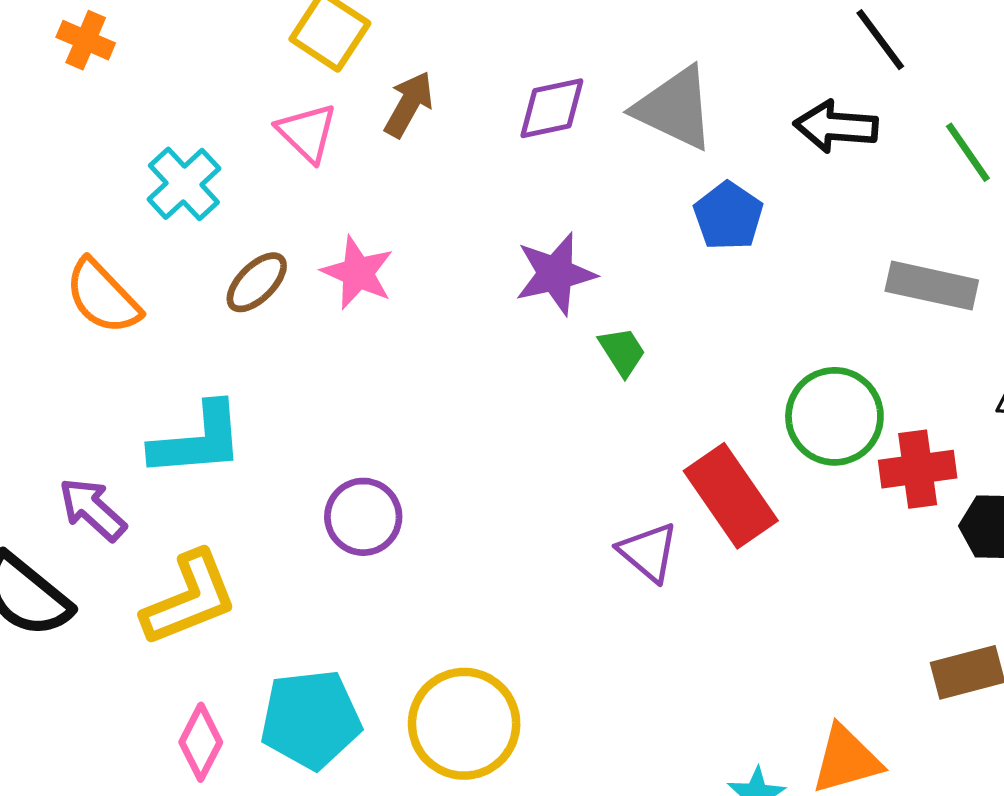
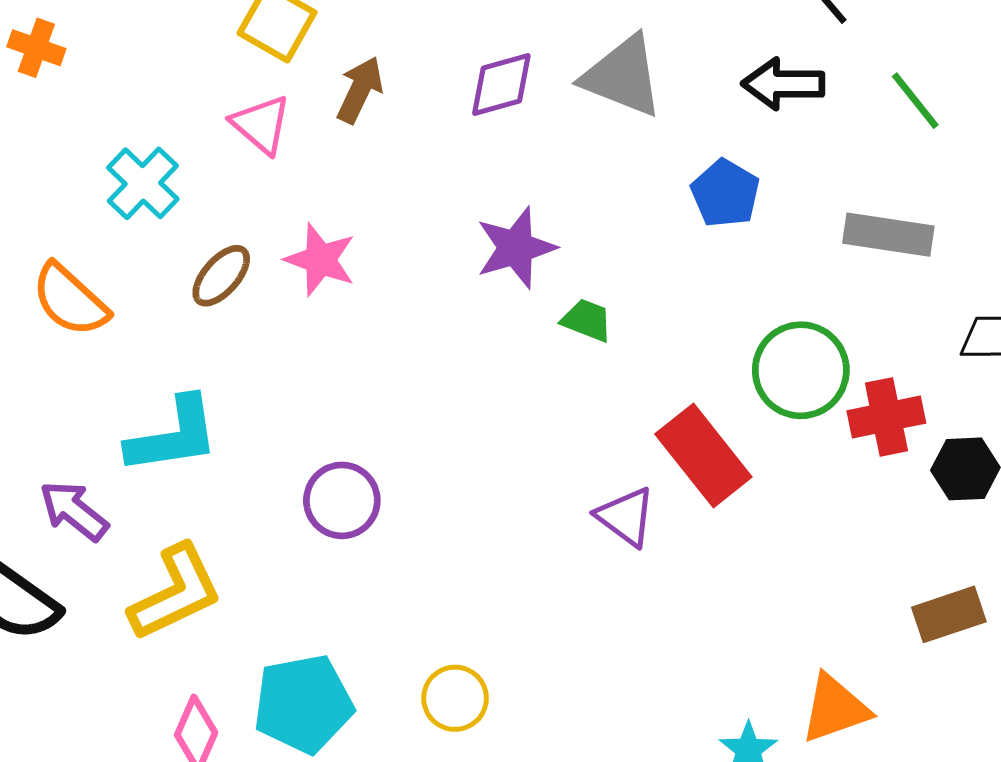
blue pentagon: (728, 216) -> (725, 193), moved
green trapezoid: (622, 352) -> (587, 320), turned -32
yellow circle: (464, 724) -> (455, 698), size x0.6

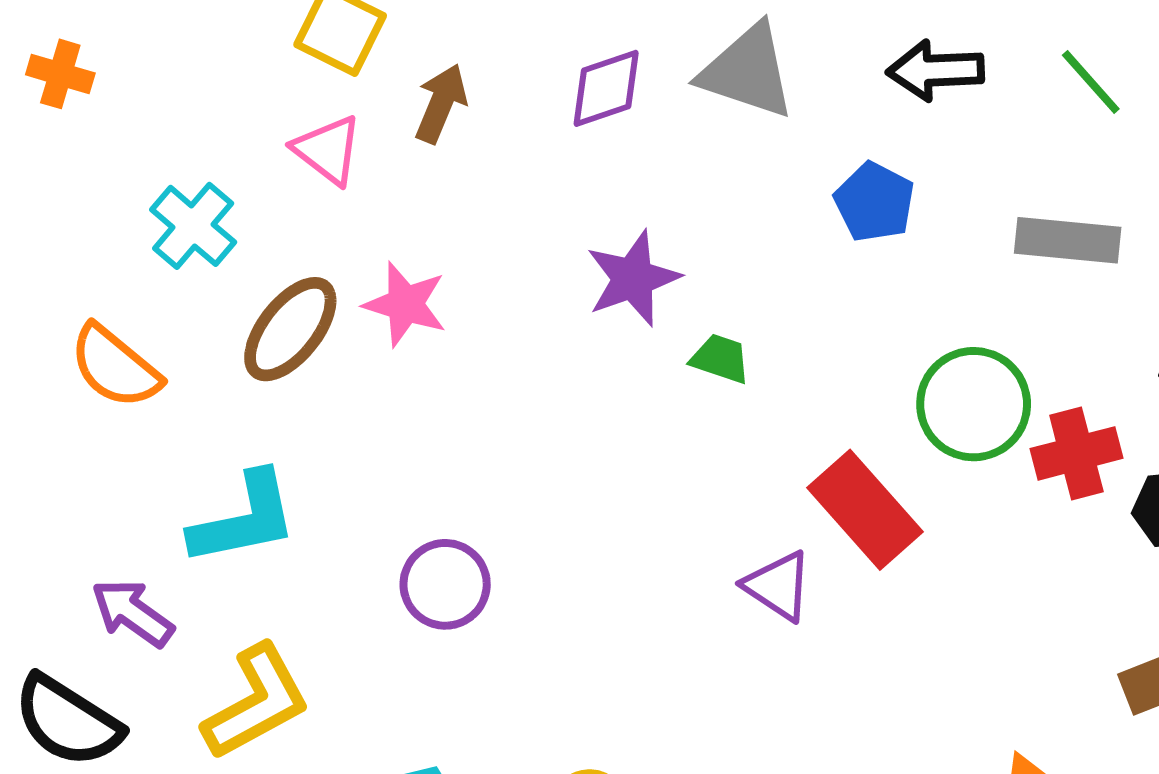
brown ellipse: (221, 276) -> (290, 329), size x1.4

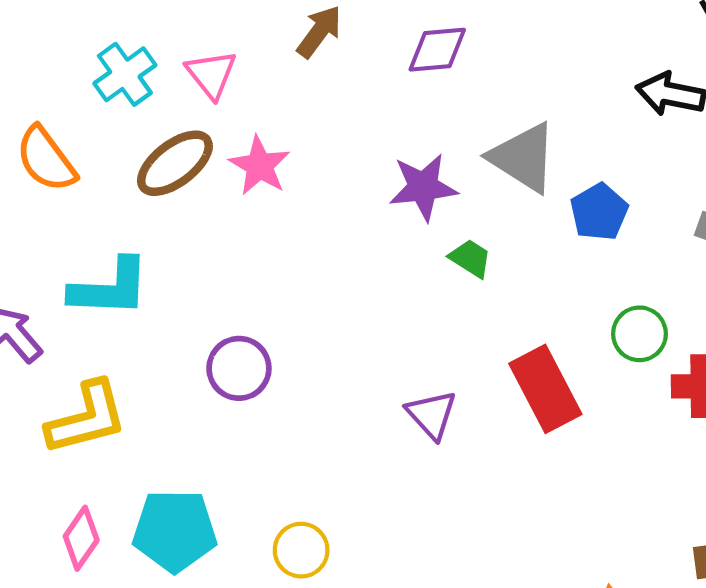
gray triangle: (747, 71) -> (523, 158), moved
pink triangle: (328, 150) -> (211, 74), moved
blue pentagon: (874, 202) -> (599, 212), moved
green circle: (974, 404) -> (639, 334), size x0.7
purple triangle: (778, 586) -> (432, 415), moved

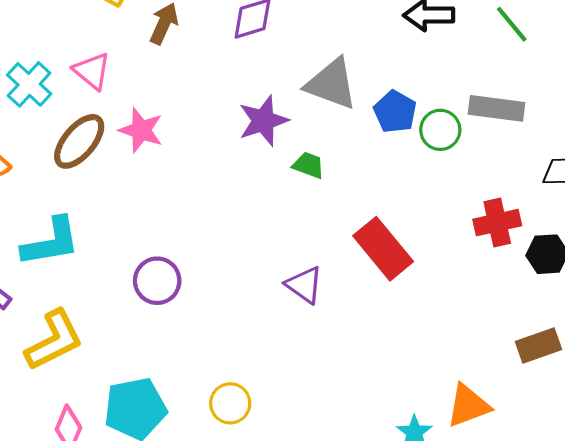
green circle: (639, 334) -> (440, 130), moved

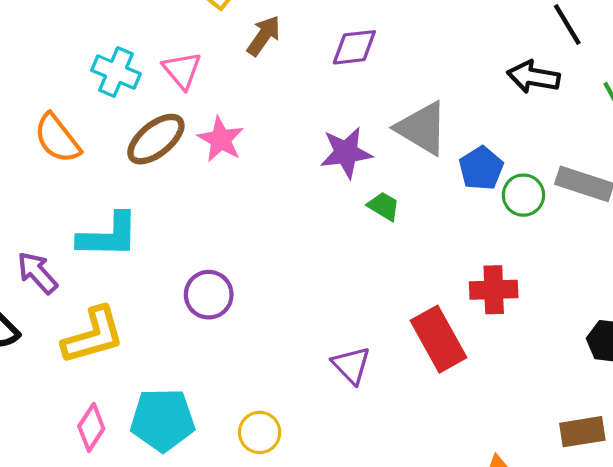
cyan cross: (29, 84) -> (116, 72), turned -30
red cross: (497, 223) -> (494, 290), moved
red rectangle: (383, 249) -> (438, 339), moved
purple triangle: (304, 285) -> (351, 365), moved

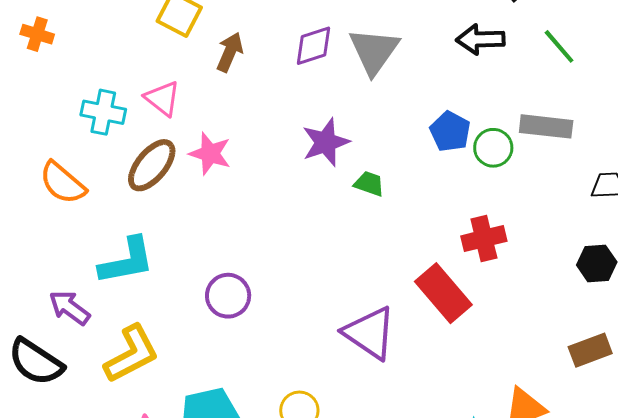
gray triangle: (422, 128) -> (374, 51), moved, turned 46
purple triangle: (351, 365) -> (370, 333), size x1.5

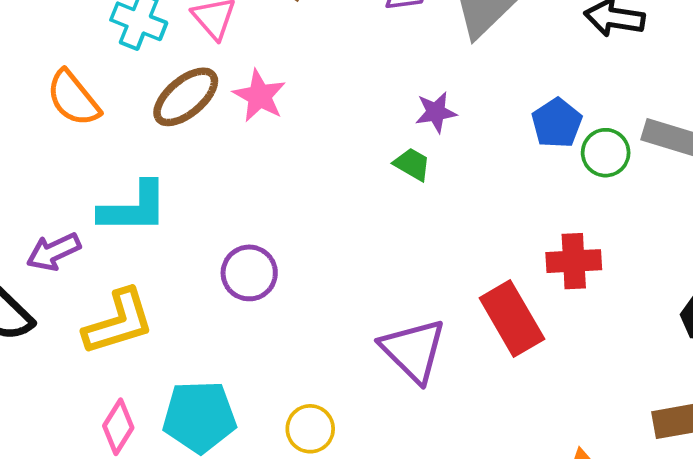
purple star: (326, 142) -> (436, 112), moved, size x0.7
green trapezoid: (369, 184) -> (412, 164), moved
purple arrow: (69, 308) -> (53, 252), turned -72

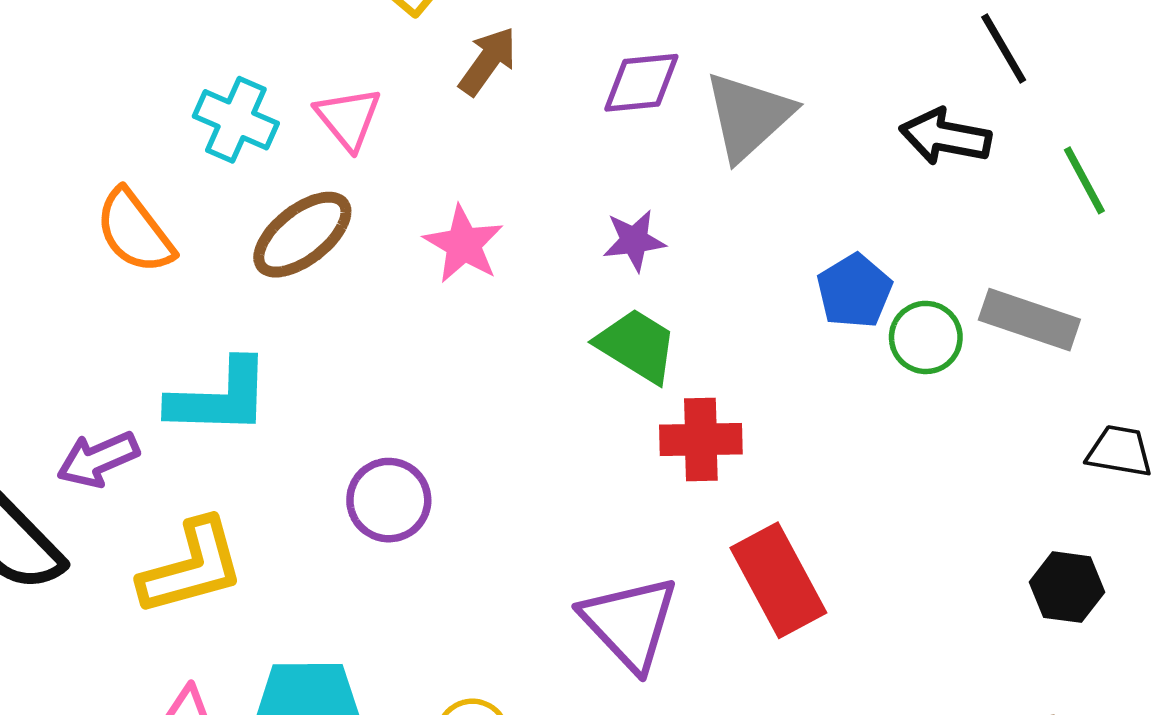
pink star: (259, 96) -> (463, 244), moved
purple star: (436, 112) -> (634, 240), moved
green trapezoid: (412, 164) -> (637, 346), size x1.5
red cross: (574, 261) -> (701, 439), moved

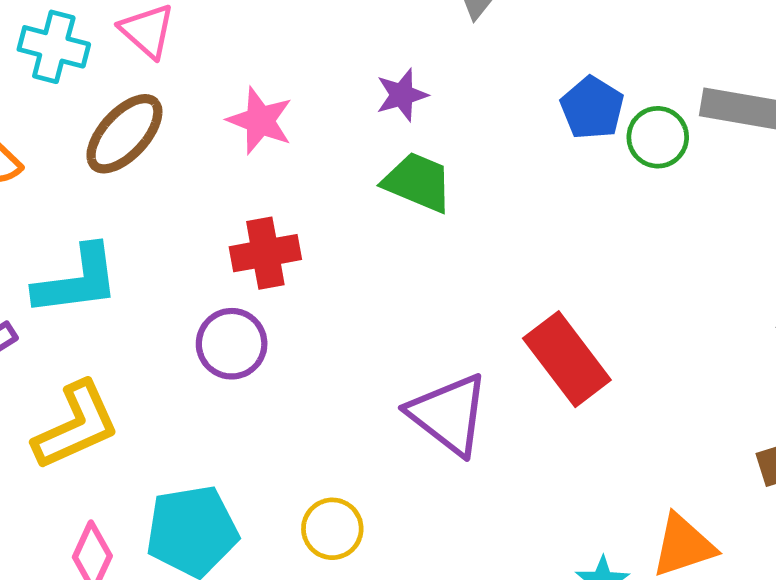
red cross: (701, 439) -> (265, 253), moved

